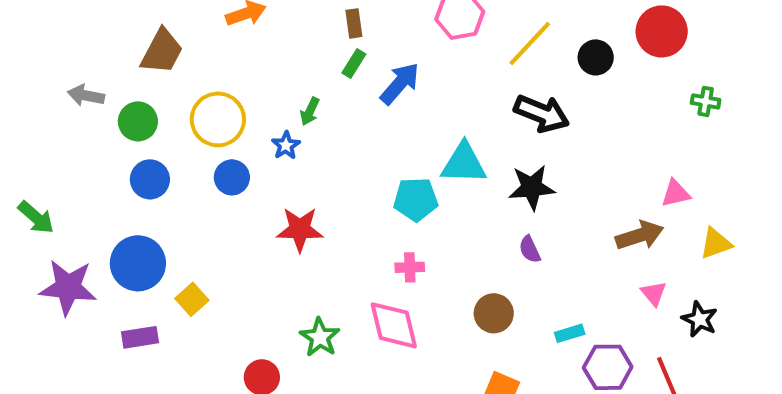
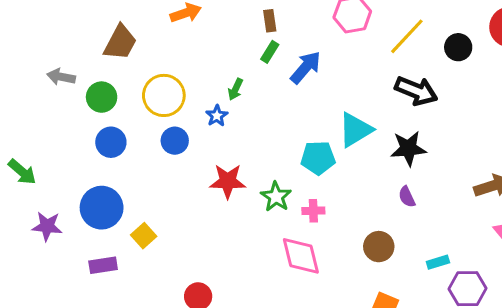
cyan triangle: (464, 163) -> (355, 130), turned -33
purple star: (68, 287) -> (47, 226), size x0.7
green star: (320, 337) -> (276, 197), moved

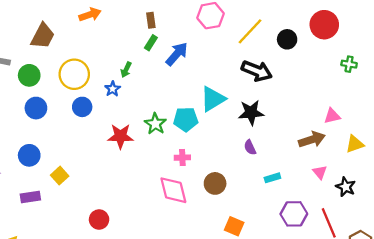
green star: (276, 197) -> (155, 124), moved
blue circle: (102, 208) -> (29, 155), size x0.7
brown circle: (379, 247) -> (215, 183), moved
cyan rectangle: (438, 262) -> (272, 178), moved

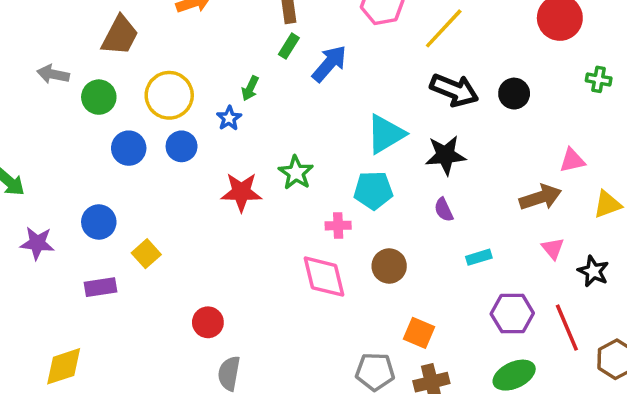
black circle: (287, 39) -> (514, 94), moved
blue circle: (36, 108) -> (129, 148), moved
cyan pentagon: (186, 119) -> (373, 190), moved

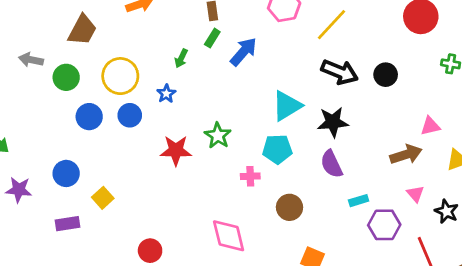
green arrow: (250, 88) -> (181, 58), moved
purple semicircle: (444, 210) -> (331, 164), size x1.5
pink diamond: (324, 277) -> (229, 236), moved
purple hexagon: (512, 314) -> (384, 225), moved

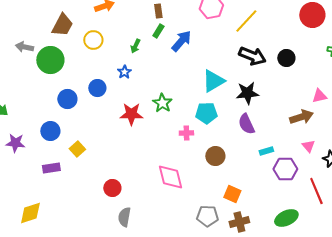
yellow circle: (120, 76) -> (93, 40), moved, size x0.7
green circle: (66, 77) -> (50, 60), size x1.4
blue circle: (89, 117) -> (67, 99), moved

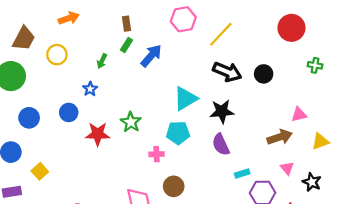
blue circle: (97, 88) -> (69, 112), moved
brown circle: (215, 156) -> (174, 186), moved

